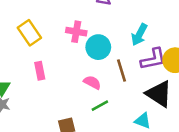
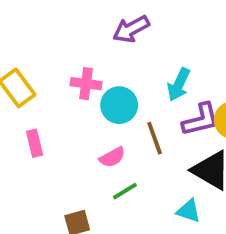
pink semicircle: (92, 82) -> (112, 157), turned 126

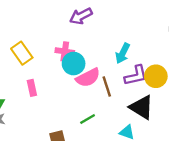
purple arrow: (131, 29) -> (81, 16), moved
cyan circle: (119, 105) -> (74, 64), moved
pink semicircle: (112, 157) -> (88, 78), moved, size x1.5

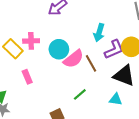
pink cross: (65, 51) -> (31, 41), moved

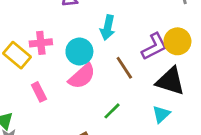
cyan arrow: (99, 33) -> (108, 28), moved
pink semicircle: (74, 59) -> (82, 76), moved
cyan triangle: (116, 99) -> (161, 114), turned -48

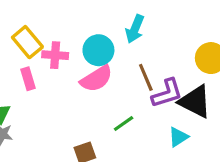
pink cross: (41, 43) -> (55, 55), moved
purple L-shape: (154, 47) -> (167, 93), moved
pink rectangle: (39, 92) -> (28, 79), moved

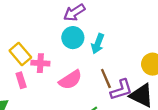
cyan circle: (98, 50) -> (73, 38), moved

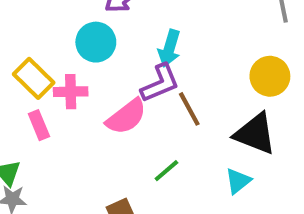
cyan circle: (73, 38) -> (96, 42), moved
purple L-shape: (121, 90) -> (160, 83), moved

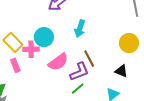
cyan circle: (96, 42) -> (44, 37), moved
purple L-shape: (160, 83) -> (79, 72), moved
black triangle: (255, 134) -> (121, 71), size x0.6

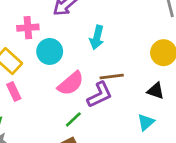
pink cross: (31, 49) -> (28, 28), moved
brown line: (89, 59) -> (112, 76), turned -66
green line: (78, 89) -> (73, 119), moved

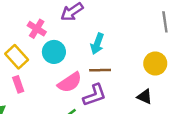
pink cross: (28, 28) -> (37, 29), turned 30
brown line: (112, 76) -> (100, 70), moved

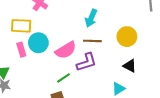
cyan circle: (54, 52) -> (38, 43), moved
yellow rectangle: (17, 57) -> (21, 26), turned -48
yellow circle: (155, 63) -> (127, 37), moved

